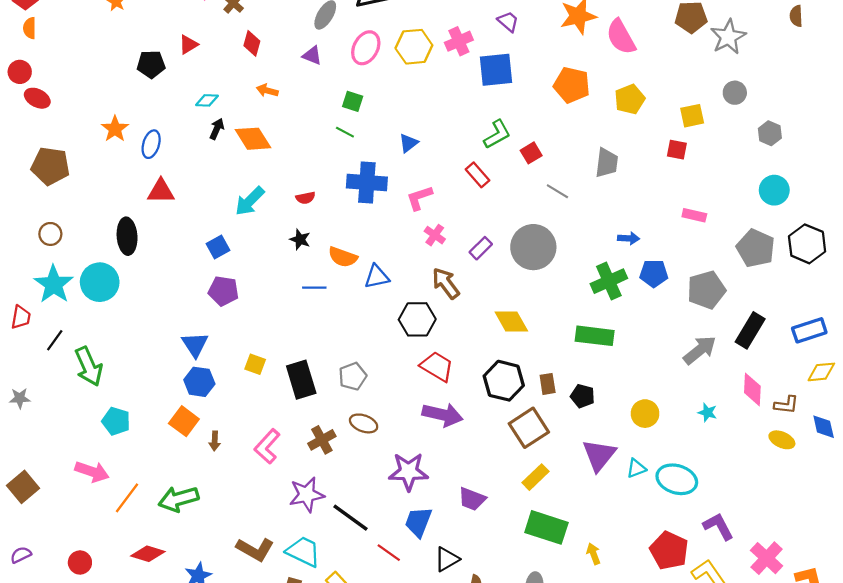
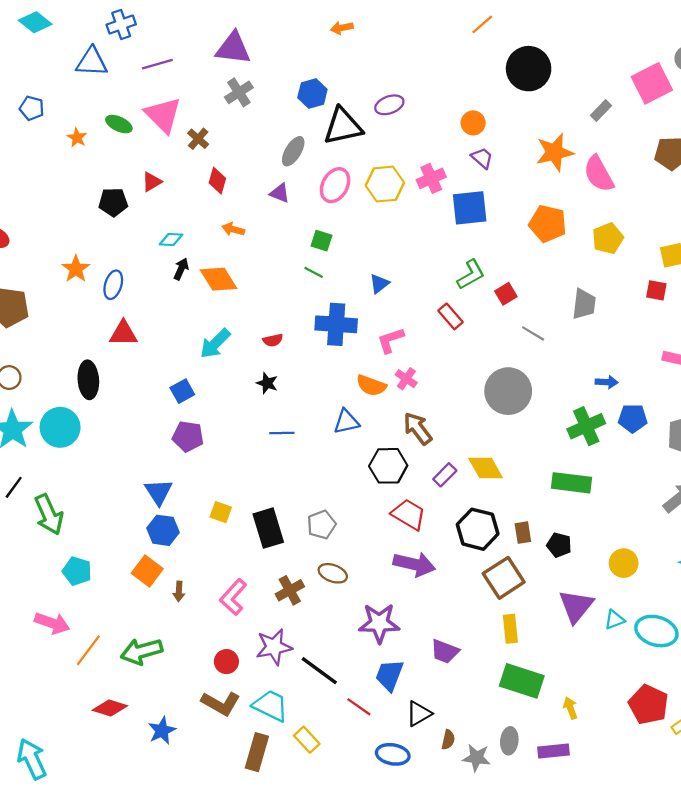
purple rectangle: (481, 248) -> (445, 475), moved
orange semicircle: (343, 257) -> (371, 385), moved
yellow rectangle: (535, 477) -> (510, 629), turned -52
red circle: (80, 562) -> (226, 662), moved

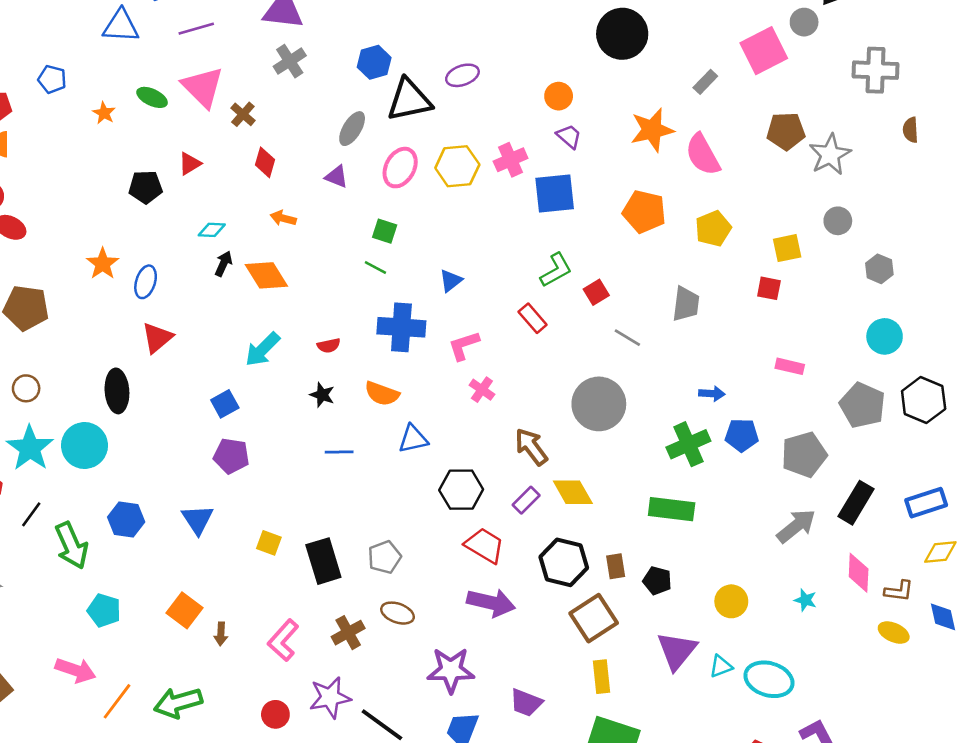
red triangle: (123, 333) -> (157, 338), turned -40
orange semicircle: (371, 385) -> (382, 394), moved
brown arrow: (418, 428) -> (531, 447), moved
blue hexagon: (163, 530) -> (126, 520), moved

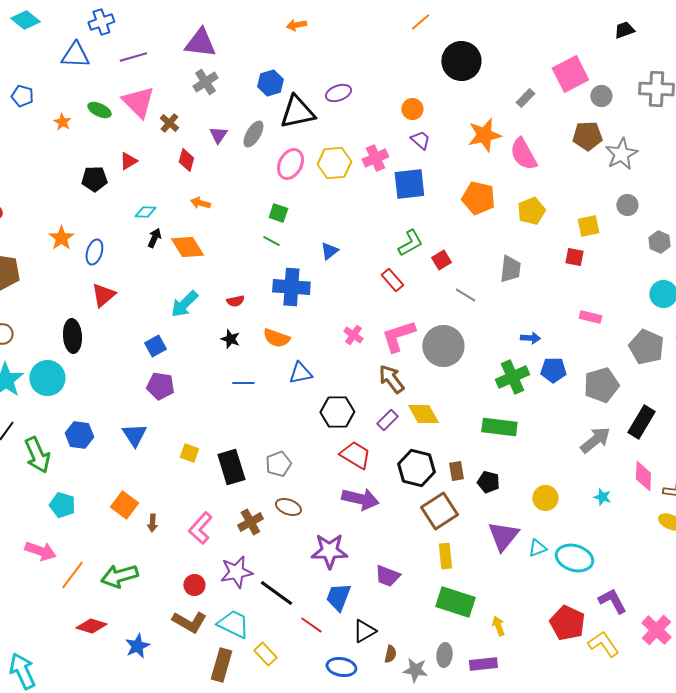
gray circle: (804, 22) -> (601, 96), moved
purple triangle: (336, 177) -> (218, 135), moved, turned 42
pink L-shape: (464, 345) -> (398, 336), moved, size x1.4

